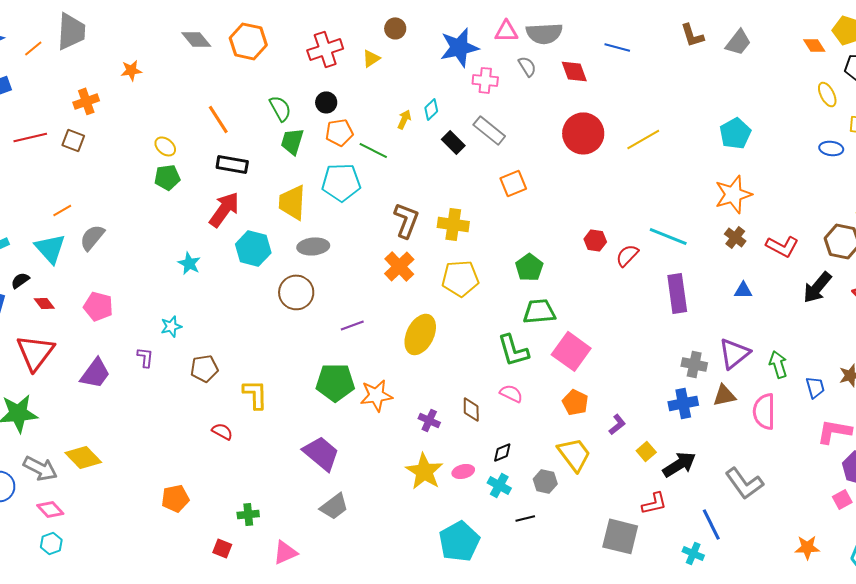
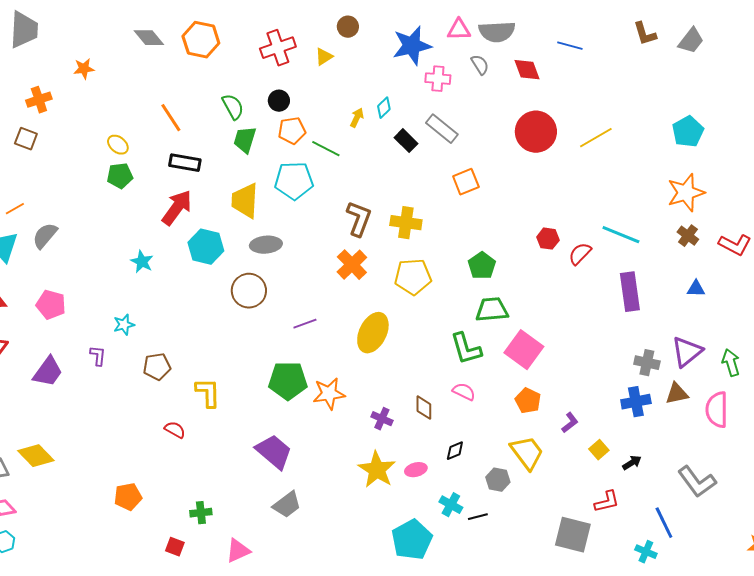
black arrow: (679, 464) -> (632, 463), size x0.6
cyan cross: (499, 485) -> (451, 505), moved

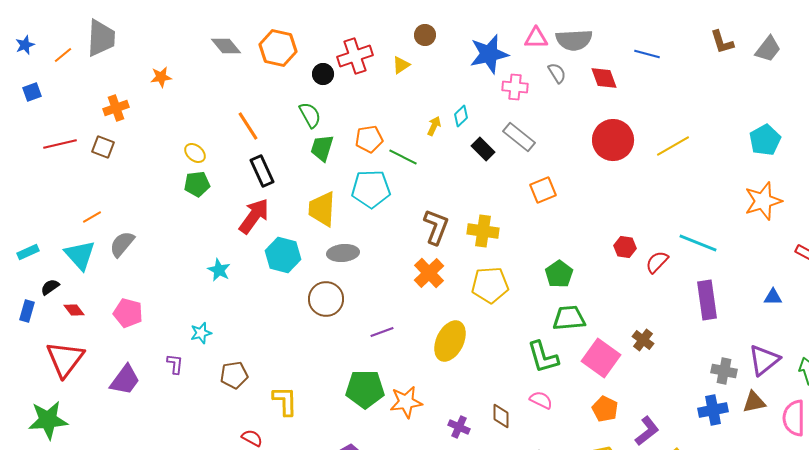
black circle: (279, 101) -> (323, 74), moved
black rectangle: (185, 163) -> (262, 171), turned 56
brown cross: (688, 236) -> (643, 340), moved
purple L-shape: (570, 423) -> (647, 431), size x1.4

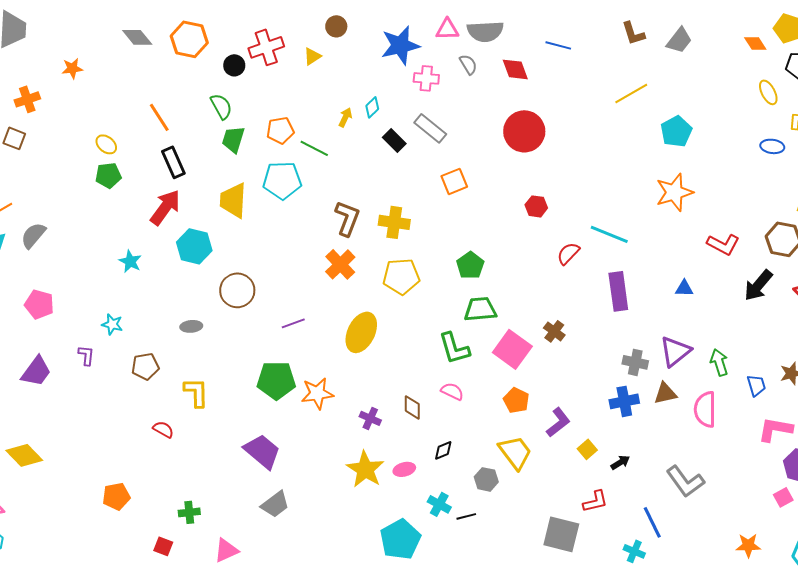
yellow line: (673, 146) -> (631, 93), moved
red hexagon: (625, 247) -> (536, 206), moved
gray ellipse: (343, 253) -> (191, 326), moved, size x0.7
cyan star: (201, 333) -> (112, 324), turned 30

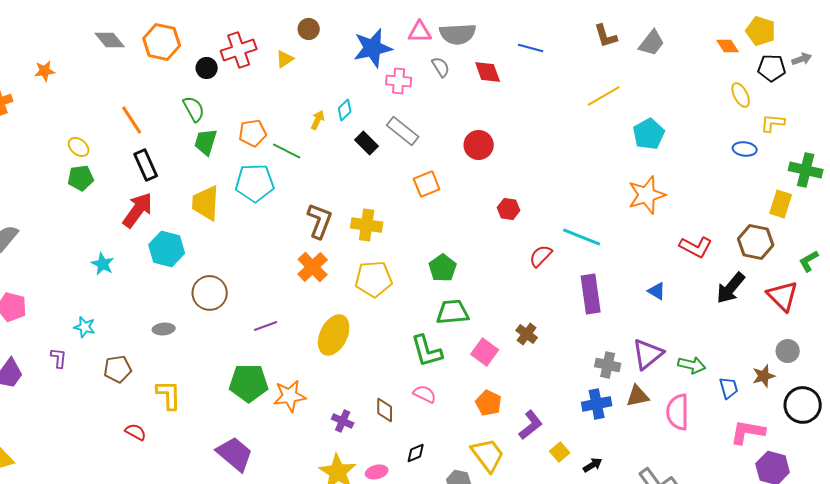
red circle: (524, 131) -> (479, 145), moved, size x0.7
blue triangle: (684, 288) -> (657, 291), turned 30
pink square: (512, 349) -> (485, 352), size x0.7
green arrow: (719, 362) -> (692, 365), turned 120

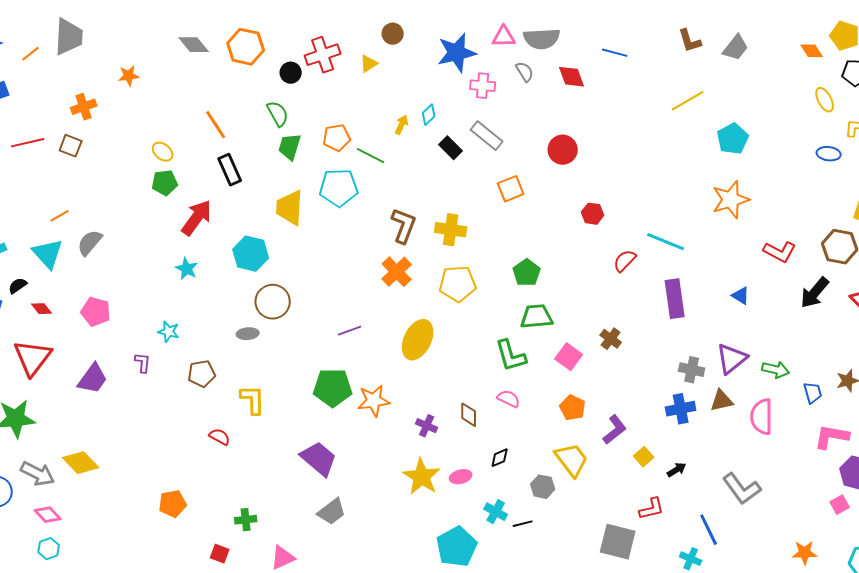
red arrow: (138, 210) -> (197, 218), moved
brown circle: (210, 293) -> (273, 302), moved

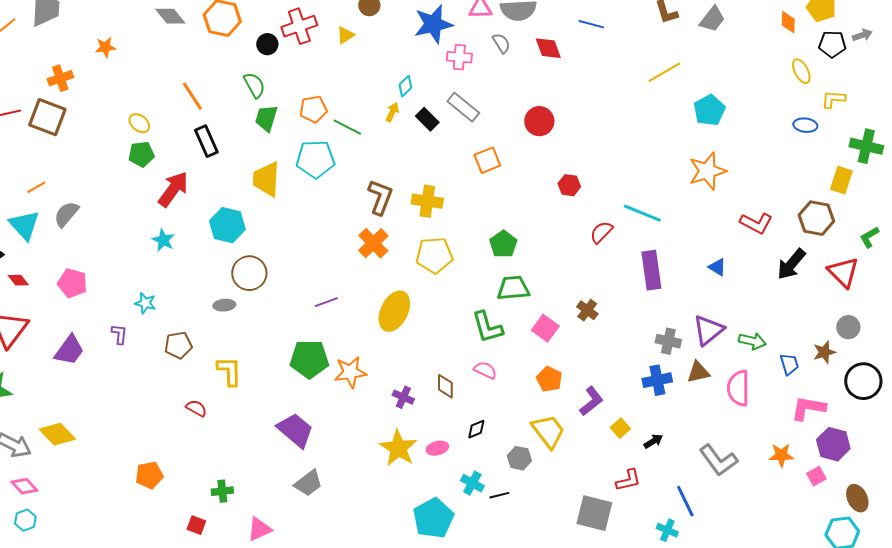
orange diamond: (812, 51) -> (788, 22), turned 35
yellow arrow: (402, 125) -> (392, 112), moved
brown square: (71, 146) -> (47, 117), size x1.6
orange star: (805, 553) -> (781, 455), moved

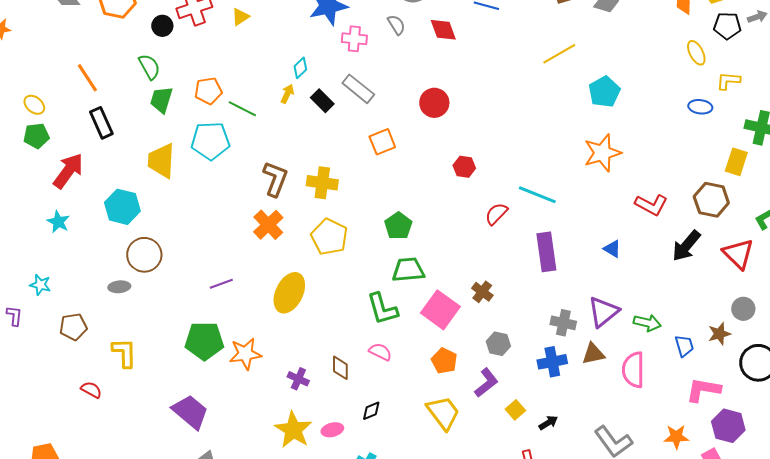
yellow pentagon: (434, 255) -> (329, 237), turned 30
pink square: (545, 328) -> (440, 310), size x1.4
gray hexagon: (519, 458) -> (498, 344), moved

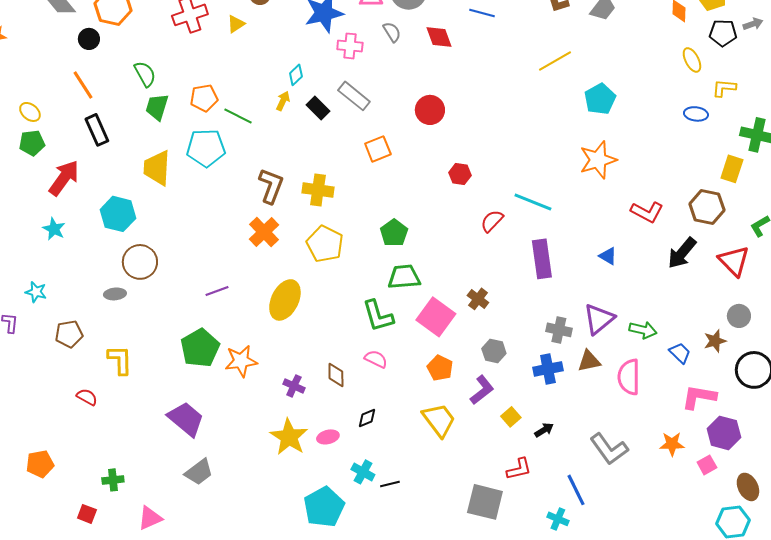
black circle: (162, 26) -> (89, 39), moved
green pentagon: (204, 341) -> (200, 348), turned -30
blue trapezoid: (684, 346) -> (680, 353), turned -30

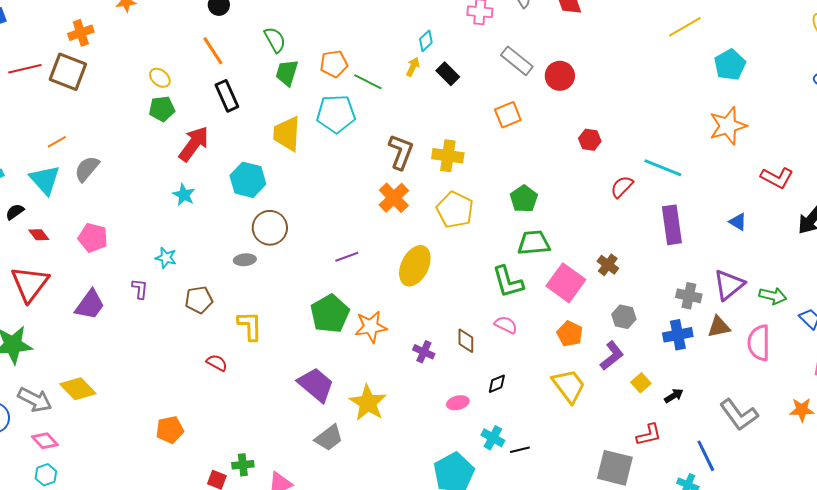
gray rectangle: (354, 96) -> (517, 61), moved
yellow star: (289, 437) -> (368, 403), moved
green cross: (113, 480) -> (243, 465), moved

